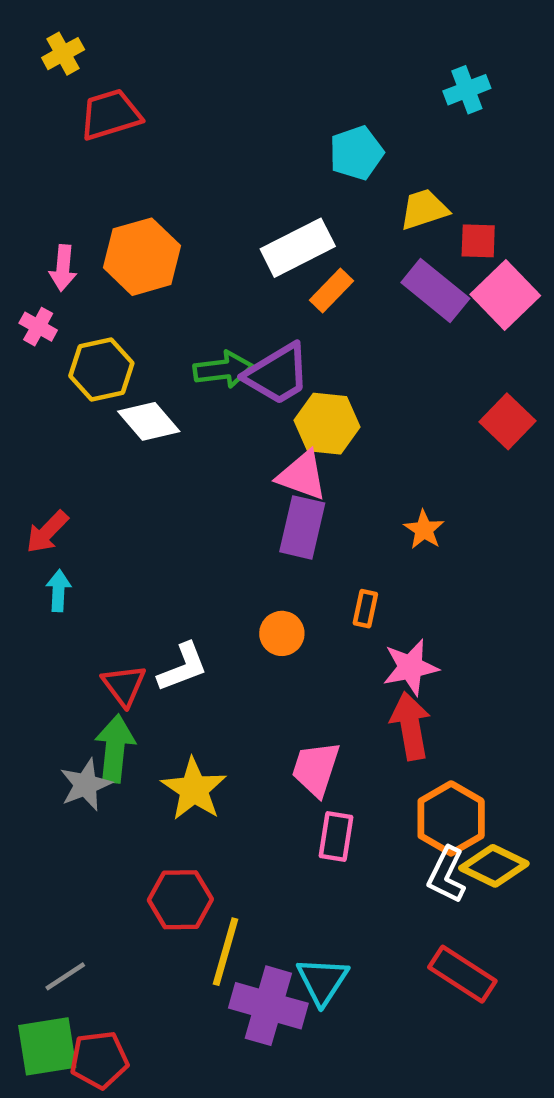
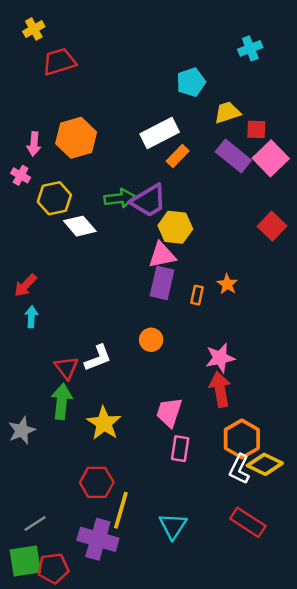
pink triangle: (302, 476) -> (162, 255), turned -32
orange rectangle: (365, 609) -> (197, 295), moved
gray star: (86, 785) -> (22, 430), moved
purple cross: (268, 1006) -> (98, 539), moved

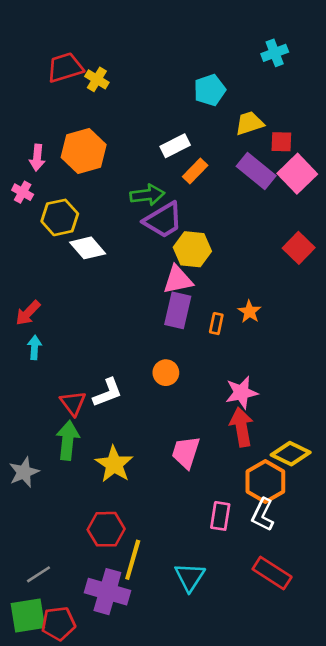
yellow cross: (34, 29) -> (97, 79), moved, turned -30
white rectangle: (160, 133) -> (175, 146), size x0.7
green arrow: (120, 198) -> (147, 195), moved
pink rectangle: (180, 449) -> (220, 516), moved
yellow diamond: (265, 464) -> (291, 454), moved

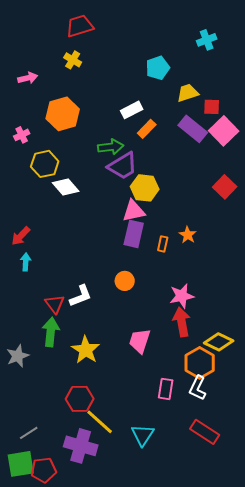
red trapezoid: (65, 67) -> (80, 26), moved
pink arrow: (37, 158) -> (28, 78), moved, turned -108
pink cross: (23, 192) -> (22, 135), moved, turned 35
yellow line: (133, 560) -> (100, 422), turned -64

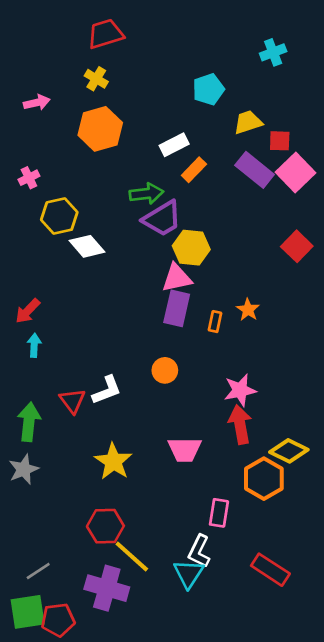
orange hexagon: (63, 114) -> (100, 129), moved
green arrow: (51, 332) -> (29, 422), moved
pink trapezoid: (140, 341) -> (185, 450), turned -108
white L-shape: (198, 388) -> (199, 551), moved

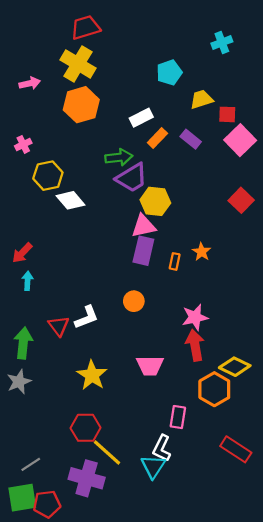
yellow cross: (96, 79) -> (78, 64), size x1.8
purple rectangle: (255, 170) -> (191, 139), moved, size x0.7
red rectangle: (270, 570) -> (236, 449), moved

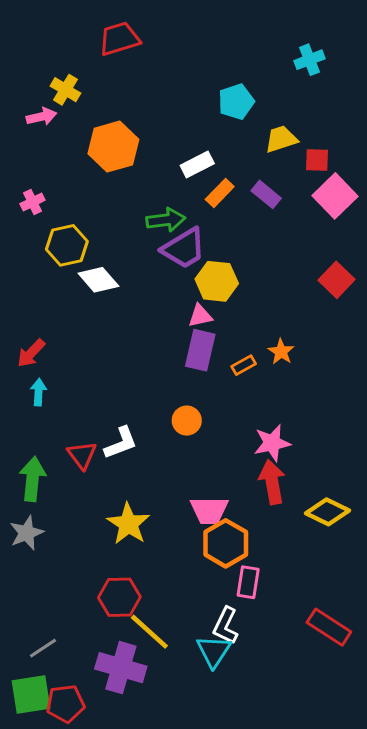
yellow cross: (78, 64) -> (65, 90), moved, size x0.6
pink triangle: (143, 226) -> (200, 316), size x0.7
orange rectangle: (175, 261) -> (244, 365), turned 49
orange hexagon: (214, 389) -> (226, 543), moved

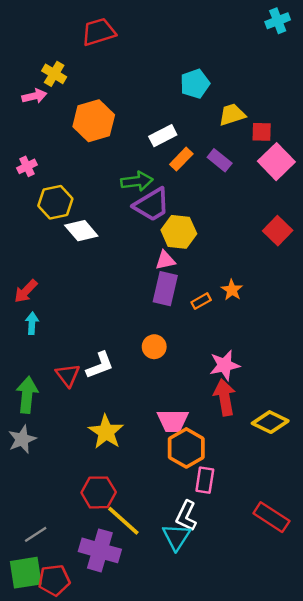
cyan cross: (310, 60) -> (278, 21), moved

